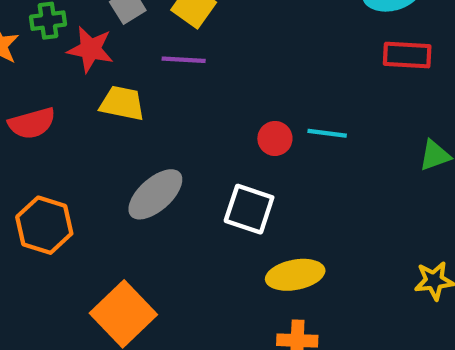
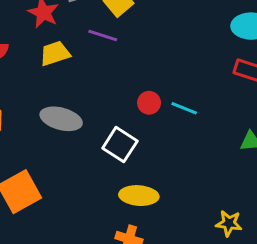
yellow trapezoid: (122, 103) -> (55, 53), turned -44
gray ellipse: (155, 194) -> (61, 119), turned 42

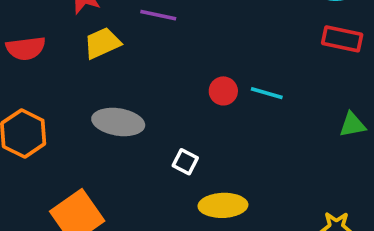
white square: (120, 145) -> (185, 162), moved, size x0.6

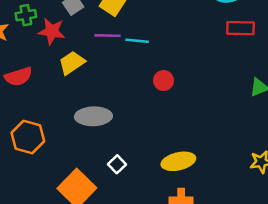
cyan line: (267, 93) -> (137, 41), moved
white square: (185, 162) -> (117, 164), moved, turned 30

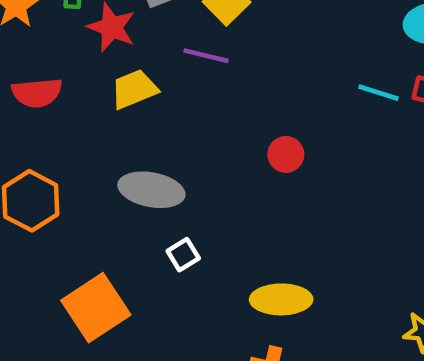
cyan line: (137, 41) -> (379, 93), moved
white square: (117, 164) -> (183, 255), moved

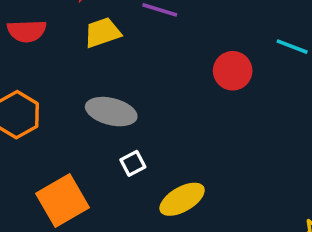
red circle: (286, 154) -> (233, 71), moved, size x1.4
yellow ellipse: (281, 299) -> (182, 199), moved, turned -33

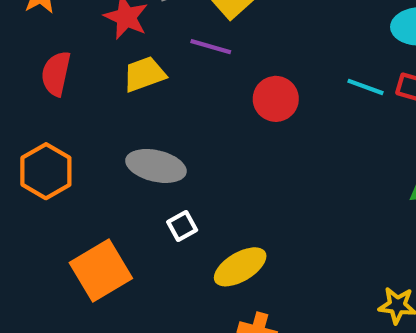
red semicircle: (27, 31) -> (56, 74), turned 105
red circle: (233, 71) -> (276, 99), moved

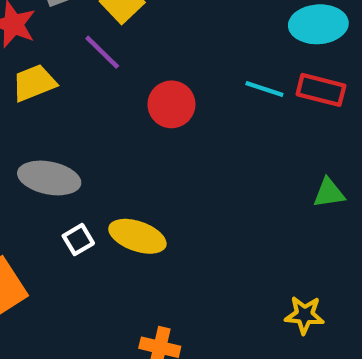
purple line: (211, 47) -> (102, 52), turned 30
yellow ellipse: (240, 267) -> (137, 236), moved, turned 52

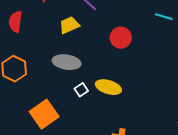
yellow trapezoid: (34, 83) -> (69, 25), moved
red circle: (171, 104) -> (121, 38), moved

